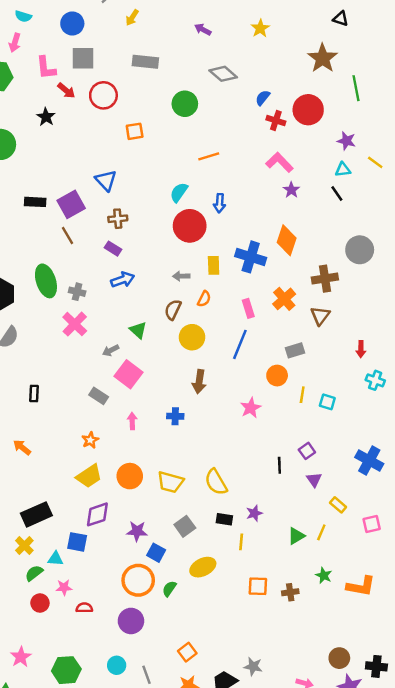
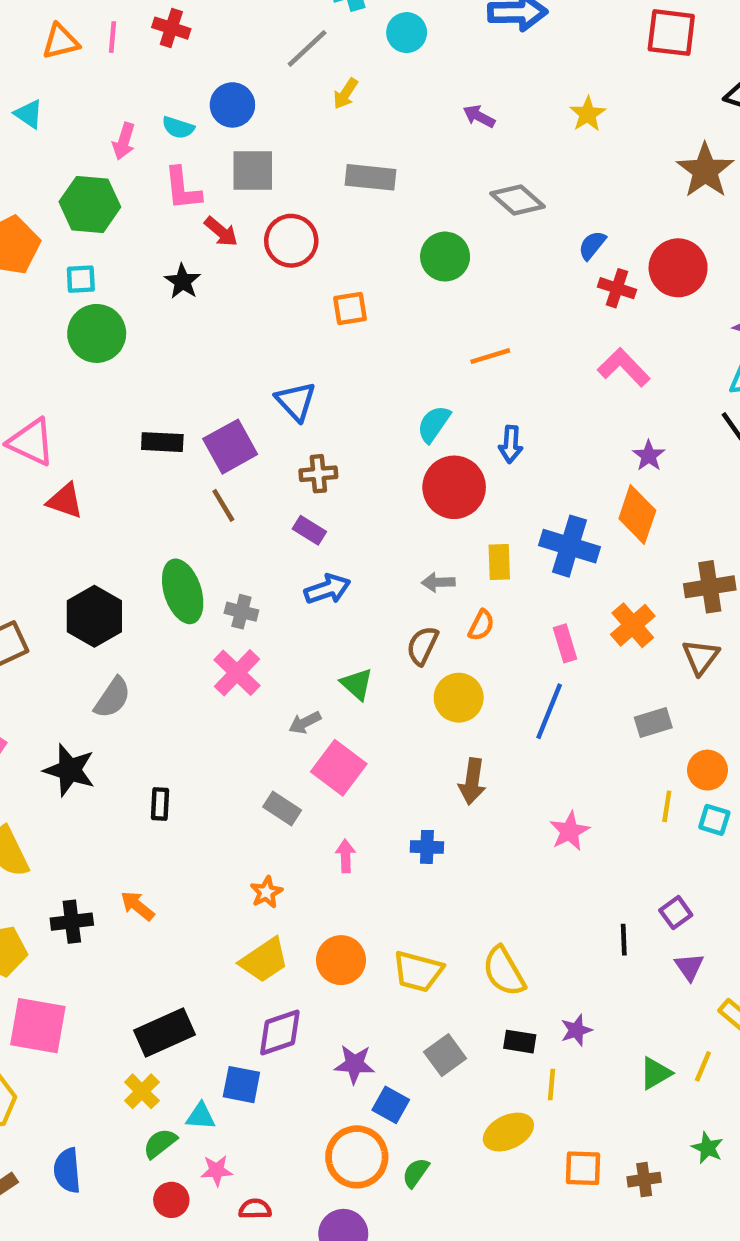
cyan semicircle: (23, 16) -> (178, 128), moved
purple star: (291, 190) -> (649, 456), moved
orange circle: (277, 376) -> (707, 770), moved
yellow ellipse: (203, 567) -> (508, 1132), moved

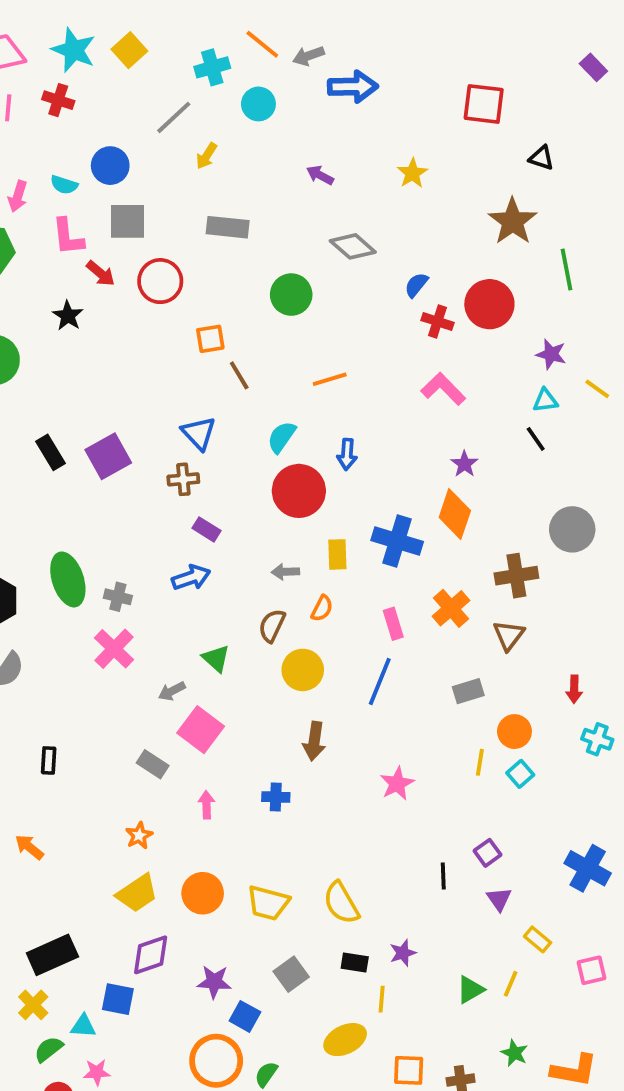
blue triangle: (296, 401) -> (199, 433), moved
black rectangle: (162, 442) -> (51, 452), turned 56
brown line: (223, 505) -> (239, 375), moved
purple rectangle: (309, 530) -> (206, 529), moved
cyan square: (714, 820) -> (520, 774), turned 32

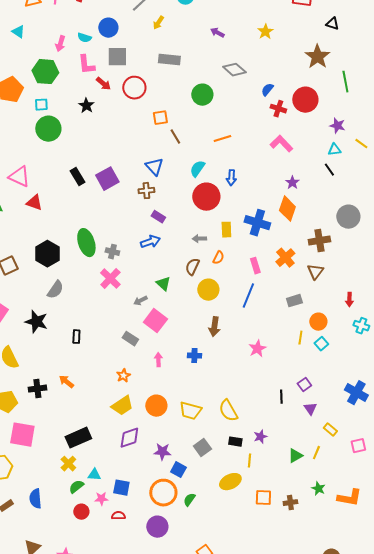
blue square: (118, 999) -> (121, 488), moved

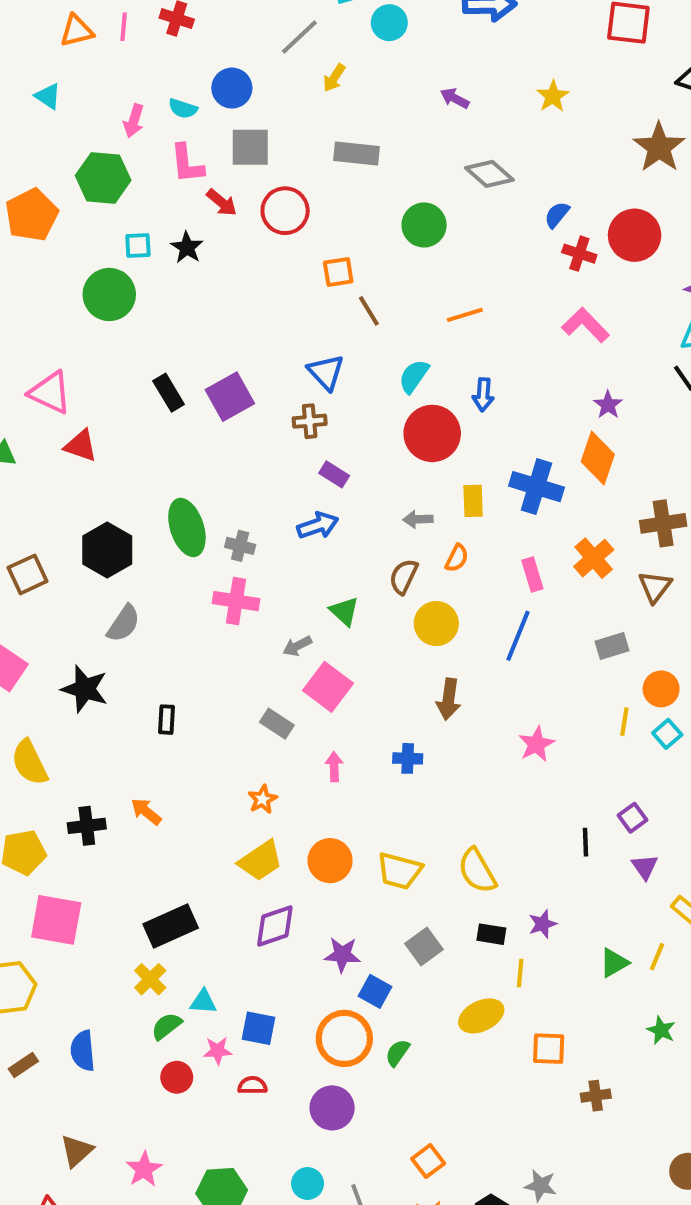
cyan square: (41, 105) -> (138, 245), moved
pink cross: (110, 279) -> (236, 601), turned -35
brown cross: (290, 503) -> (596, 1096), moved

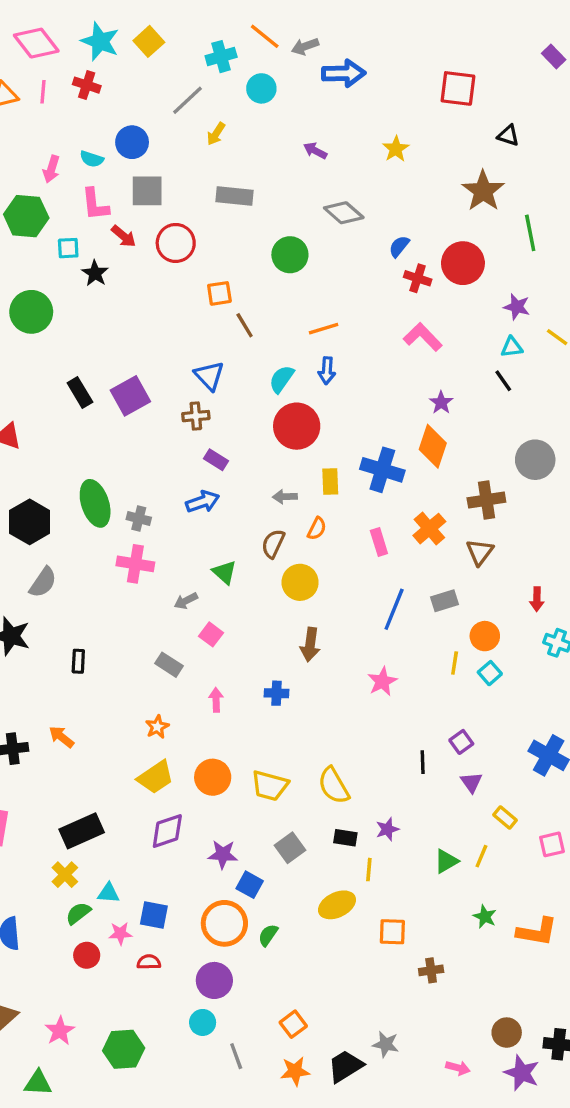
cyan square: (138, 245) -> (68, 248), moved
blue arrow: (483, 395) -> (327, 371), moved
blue line: (518, 636) -> (394, 609), moved
pink square: (328, 687) -> (211, 634), size x0.6
cyan circle: (308, 1184) -> (203, 1022), moved

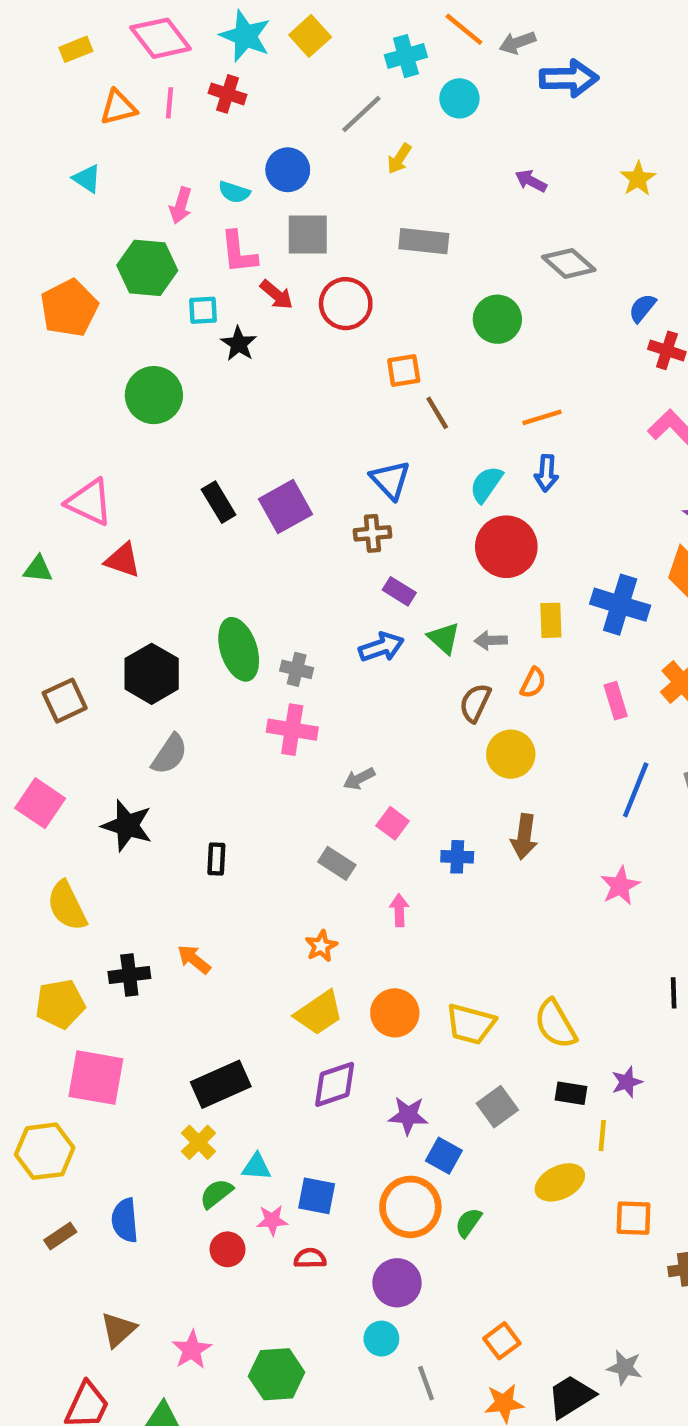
green triangle: (224, 572) -> (444, 638), moved
blue cross: (276, 693) -> (457, 857), moved

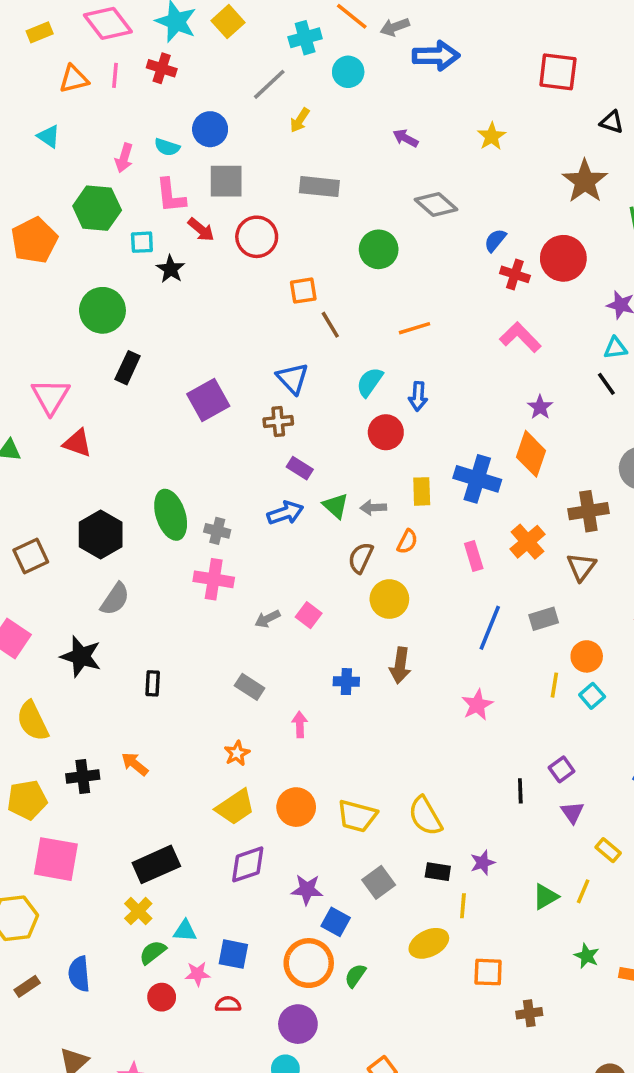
blue arrow: (546, 473) -> (418, 396), moved
pink triangle: (89, 502) -> (50, 396), turned 36
black rectangle: (219, 502) -> (128, 368), moved, turned 56
red circle: (506, 547) -> (386, 432), size x0.7
pink square: (393, 823) -> (309, 615), moved

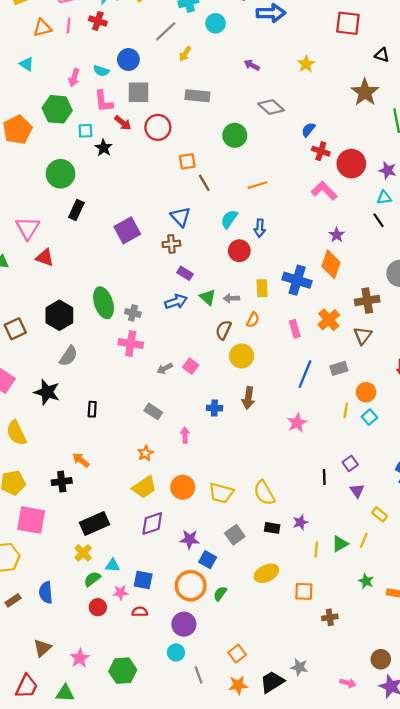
red circle: (563, 258) -> (351, 164), moved
black cross: (83, 777) -> (62, 482), moved
yellow line: (463, 906) -> (316, 549), moved

